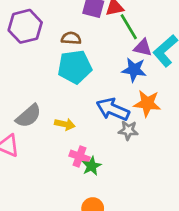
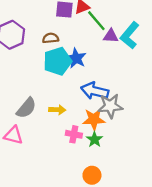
blue star: (134, 70) -> (76, 58), moved, turned 30
orange star: (147, 103) -> (94, 119), moved
gray star: (128, 130) -> (110, 106), size x1.5
green star: (92, 166) -> (94, 139), moved

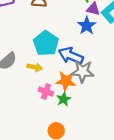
blue star: (76, 58) -> (87, 26), moved
cyan pentagon: (57, 61) -> (46, 43), moved, turned -30

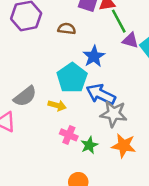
blue star: (87, 26) -> (94, 56), moved
orange star: (66, 81) -> (124, 146), moved

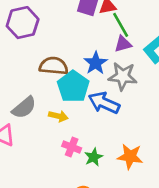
brown semicircle: (67, 29) -> (54, 66), moved, size x1.5
purple triangle: (130, 40) -> (123, 44), moved, turned -30
gray star: (114, 114) -> (123, 76), moved

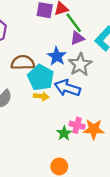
gray star: (123, 76) -> (80, 65), turned -30
yellow arrow: (58, 116) -> (41, 96), moved
pink cross: (72, 147) -> (77, 125), moved

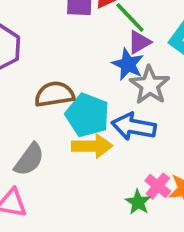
blue star: (57, 56) -> (128, 64), moved
yellow arrow: (41, 96) -> (92, 146), size x1.5
pink cross: (77, 125) -> (158, 186), turned 32

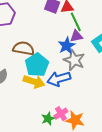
gray star: (150, 85) -> (74, 60), turned -30
blue arrow: (134, 127) -> (59, 79), turned -45

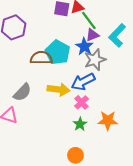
gray star: (74, 60) -> (95, 60), turned -30
cyan pentagon: (37, 65) -> (58, 52), moved
pink cross: (61, 114) -> (82, 102), moved

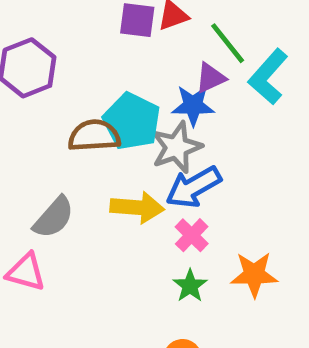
green line: (89, 21) -> (228, 43), moved
blue star: (84, 46) -> (193, 105), turned -30
gray star: (95, 60) -> (177, 147), moved

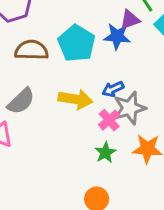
brown semicircle: (94, 136) -> (31, 50), moved
gray star: (177, 147) -> (130, 108), moved
blue arrow: (193, 187) -> (113, 89), size x0.6

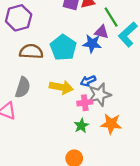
purple triangle: (130, 20) -> (102, 32), turned 32
gray semicircle: (21, 101) -> (23, 87), turned -30
pink cross: (109, 120) -> (85, 103), turned 32

